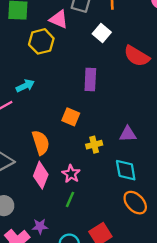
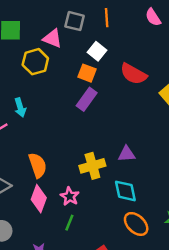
purple rectangle: (90, 80) -> (87, 99), turned 35
cyan arrow: (25, 86) -> (20, 107), turned 102
orange square: (71, 117) -> (87, 73), moved
yellow cross: (94, 145) -> (92, 166), size x1.5

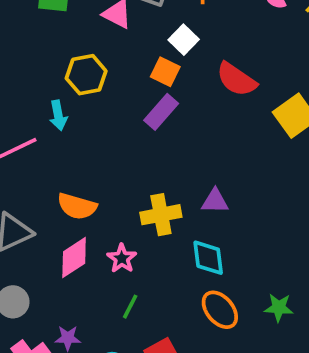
yellow hexagon: (35, 62) -> (86, 75), moved
orange semicircle: (38, 165) -> (77, 206), turned 120
pink diamond: (39, 199) -> (74, 258), turned 32
green line: (69, 223) -> (130, 307), moved

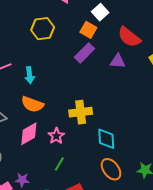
cyan arrow: (58, 115) -> (30, 75), moved
purple triangle: (215, 201) -> (118, 61), moved

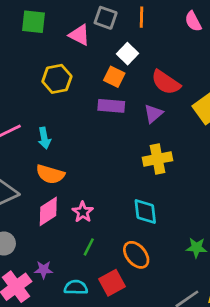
purple rectangle: (85, 53) -> (111, 106), turned 54
purple triangle: (118, 61) -> (153, 114), turned -42
yellow cross: (81, 112) -> (157, 159), moved
orange ellipse: (111, 169) -> (136, 255), moved

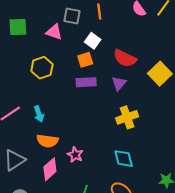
orange square: (114, 77) -> (85, 60), turned -35
pink star: (83, 212) -> (75, 155), moved

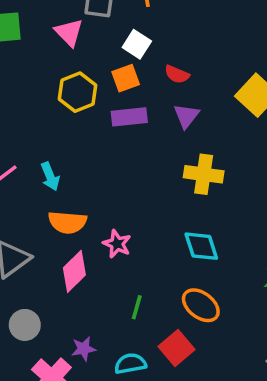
pink triangle: (54, 32) -> (69, 32), turned 30
red semicircle: (125, 58) -> (177, 74), moved, size x0.6
yellow hexagon: (42, 68) -> (77, 92), moved
yellow cross: (127, 117) -> (204, 174), turned 30

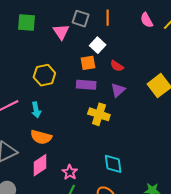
yellow hexagon: (77, 92) -> (44, 75), moved
yellow cross: (204, 174) -> (99, 114), moved
pink star: (117, 244) -> (70, 172), moved

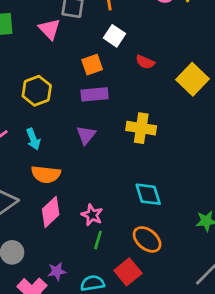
white square: (98, 45) -> (115, 36), moved
red semicircle: (117, 66) -> (145, 62), moved
purple triangle: (118, 90) -> (86, 135), moved
yellow cross: (99, 114) -> (141, 128), moved

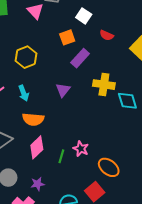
purple rectangle: (95, 94) -> (80, 58), moved, turned -42
cyan diamond: (148, 194) -> (127, 101), moved
pink star: (92, 215) -> (81, 149), moved
green line: (98, 240) -> (61, 156), moved
purple star: (57, 271) -> (38, 184), moved

